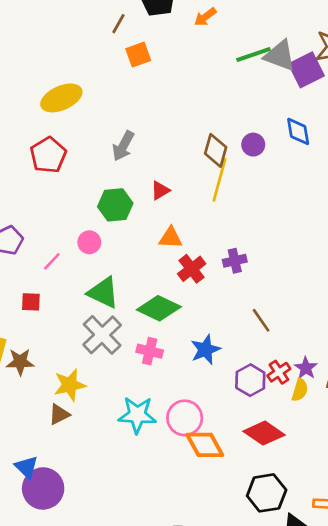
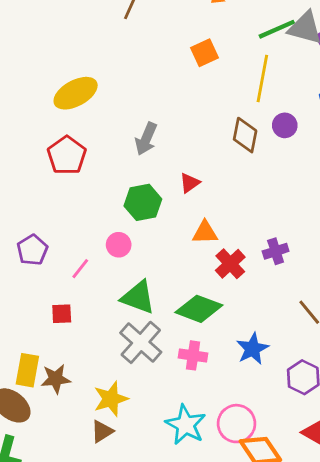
orange square: (138, 55) -> (205, 53), moved
yellow line: (220, 180) -> (262, 79), moved
cyan star: (137, 415) -> (186, 425), turned 30

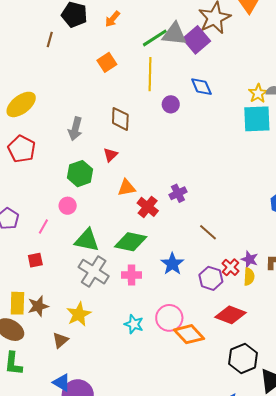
brown diamond: (245, 135) -> (120, 119), moved
cyan star: (186, 425) -> (134, 324), size x0.7
brown triangle: (102, 431) -> (60, 340), moved

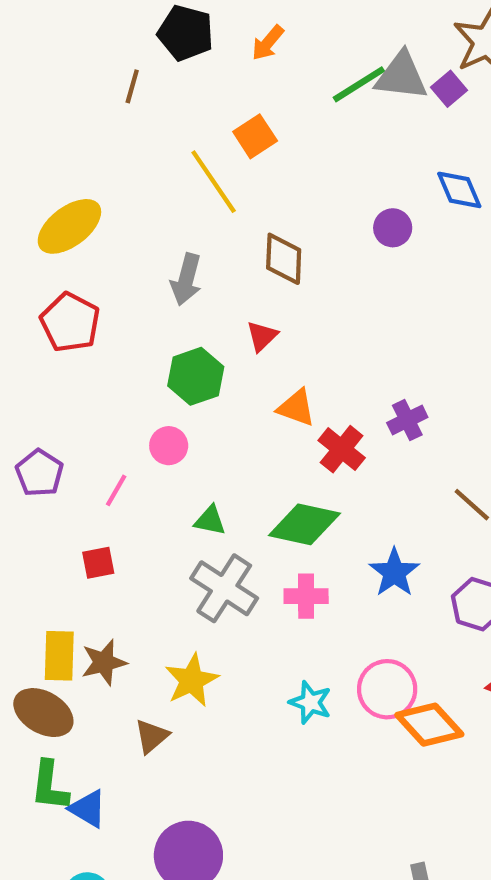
purple square: (196, 40) -> (449, 89), size x0.6
yellow line: (150, 74) -> (214, 182), moved, turned -36
orange triangle: (127, 188) -> (296, 408), turned 30
green triangle: (87, 240) -> (210, 520), size x0.6
blue triangle: (62, 383) -> (88, 809), moved

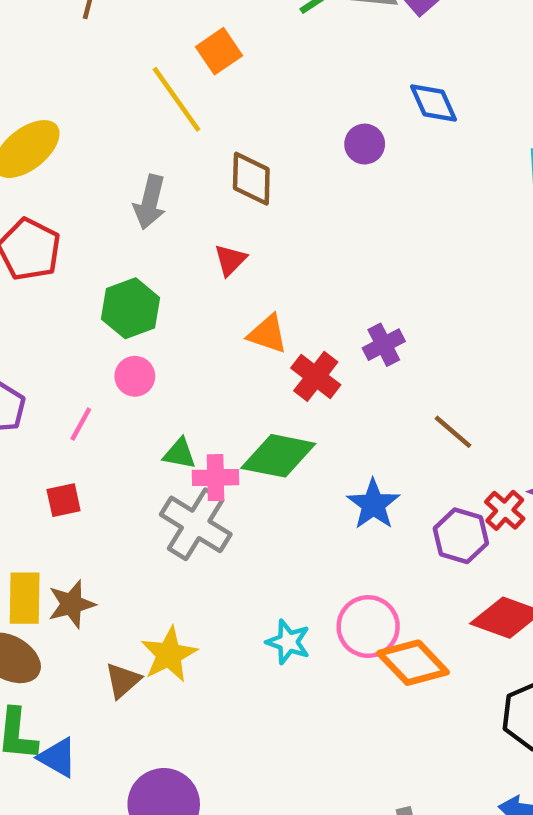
green hexagon: (196, 376) -> (131, 308), moved
pink cross: (306, 596) -> (216, 478), moved
yellow star: (192, 680) -> (169, 655), moved

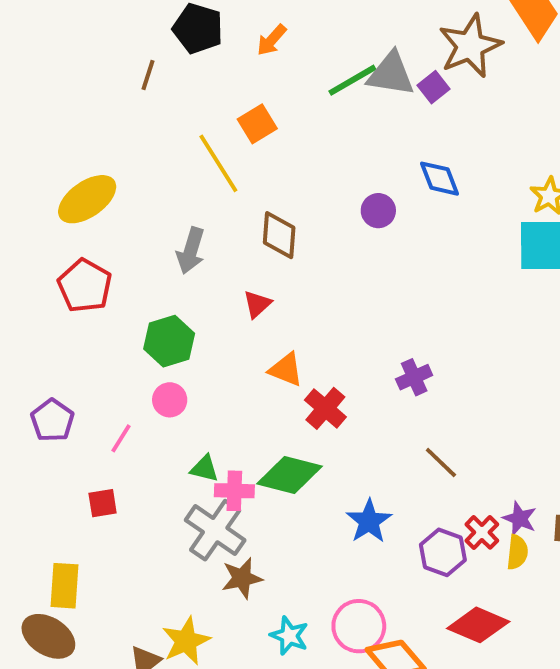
purple cross: (384, 345) -> (414, 377), moved
brown star: (71, 604) -> (242, 578), moved

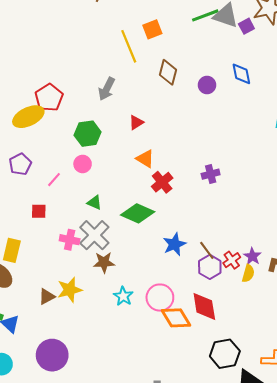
yellow ellipse: (87, 199) -> (28, 117), moved
brown diamond: (279, 235) -> (168, 72), moved
brown line: (441, 462) -> (207, 250), moved
pink cross: (234, 491) -> (70, 240), moved
red diamond: (478, 625) -> (204, 306), moved, turned 48

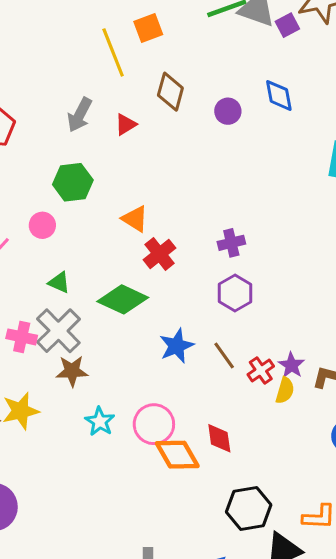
red triangle: (136, 122) -> (126, 124), moved
green hexagon: (88, 134) -> (73, 182), moved
purple hexagon: (210, 267) -> (235, 293), moved
red diamond: (204, 306) -> (219, 438), size x0.7

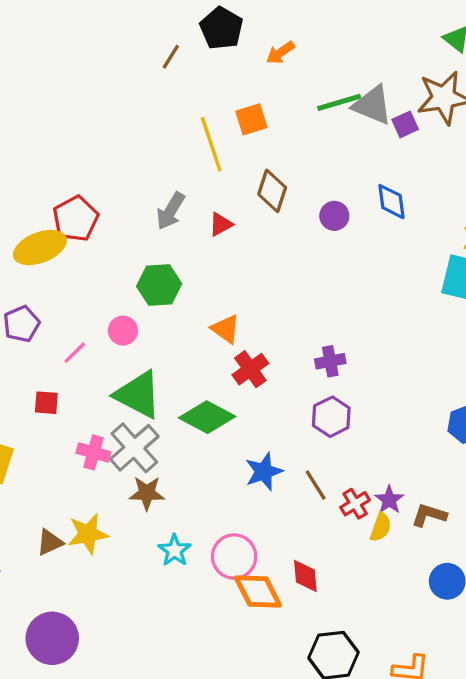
green triangle: (59, 282) -> (138, 395), size x2.0

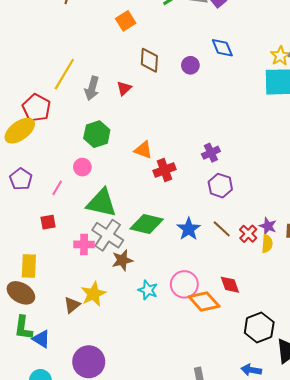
yellow line: (211, 144) -> (64, 74), moved, turned 64
red cross: (250, 369) -> (164, 170), turned 30
green diamond: (207, 417) -> (147, 224), moved

